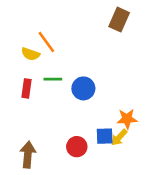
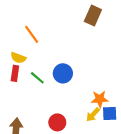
yellow semicircle: (30, 54) -> (18, 58), moved
green line: (53, 79) -> (37, 78), moved, turned 40
blue square: (105, 136) -> (110, 113), moved

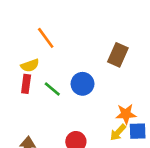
brown rectangle: (93, 16) -> (118, 55), moved
yellow semicircle: (18, 58) -> (30, 65), turned -40

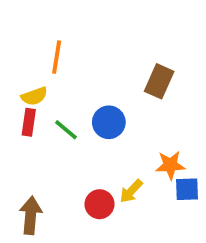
orange line: (46, 38) -> (57, 57), turned 45
yellow arrow: (118, 132) -> (131, 191), moved

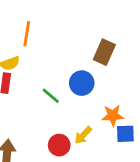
blue circle: (109, 122) -> (82, 83), moved
green line: (66, 130) -> (51, 96), moved

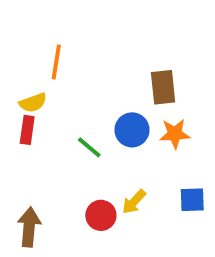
brown rectangle: (104, 52) -> (163, 87), turned -30
orange star: (113, 115) -> (175, 134), moved

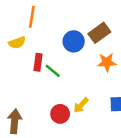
brown rectangle: (163, 87) -> (99, 33), turned 60
red rectangle: (27, 130) -> (38, 62), moved
blue circle: (132, 130) -> (74, 41), moved

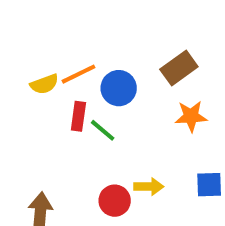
orange line: (32, 17) -> (78, 74), moved, turned 55
blue circle: (74, 41) -> (119, 88), moved
yellow arrow: (81, 105) -> (149, 187), turned -133

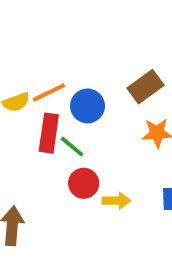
red rectangle: (78, 116) -> (49, 133), size x1.4
red circle: (115, 201) -> (84, 183), moved

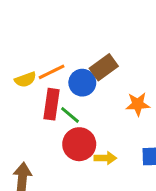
brown rectangle: (145, 87) -> (104, 67), moved
red circle: (84, 183) -> (79, 144), size x1.4

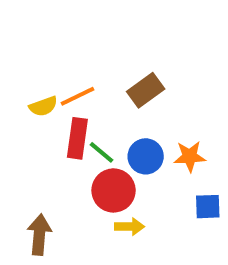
blue circle: (82, 83) -> (146, 156), moved
orange star: (138, 104) -> (190, 156), moved
yellow arrow: (105, 158) -> (130, 227), moved

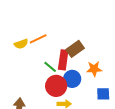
brown rectangle: (146, 90) -> (75, 49), moved
red rectangle: (77, 138) -> (63, 60), moved
blue circle: (146, 156) -> (72, 79), moved

